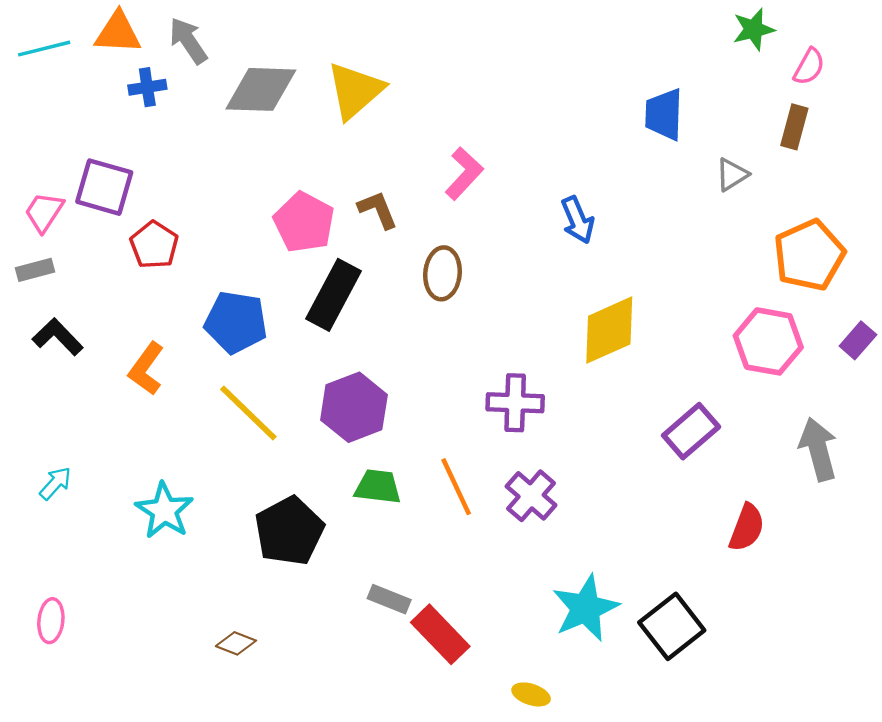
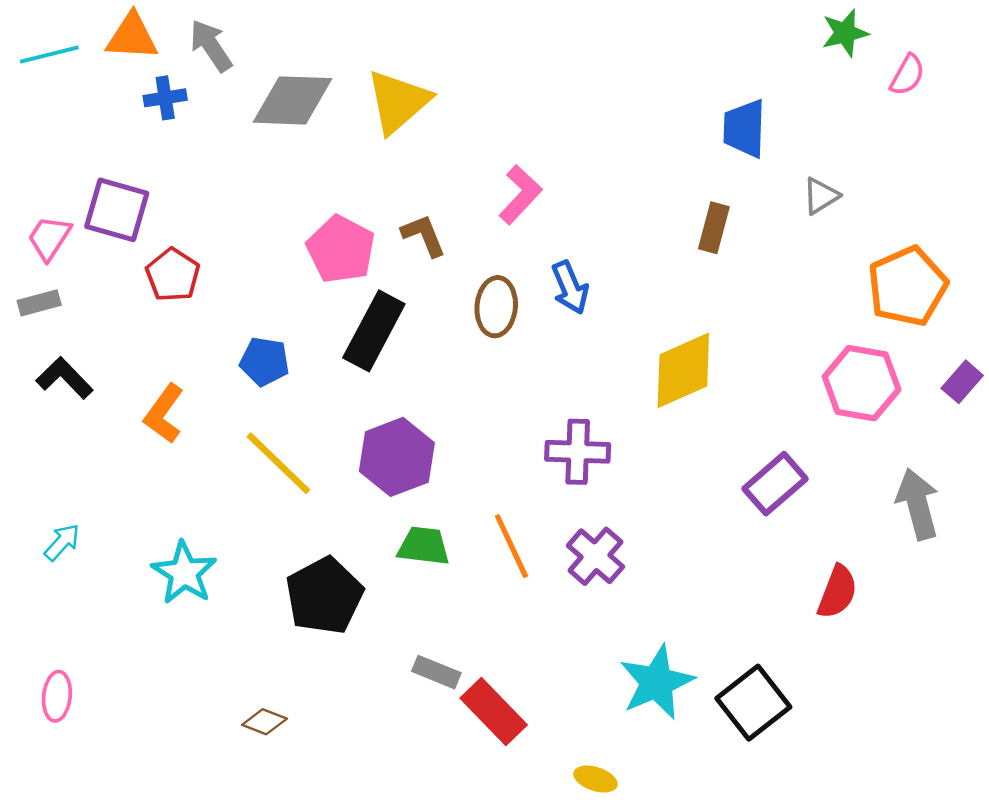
brown rectangle: (794, 127) -> (714, 228), moved
blue arrow: (578, 220) -> (570, 288), moved
blue pentagon: (236, 322) -> (264, 361), size x0.7

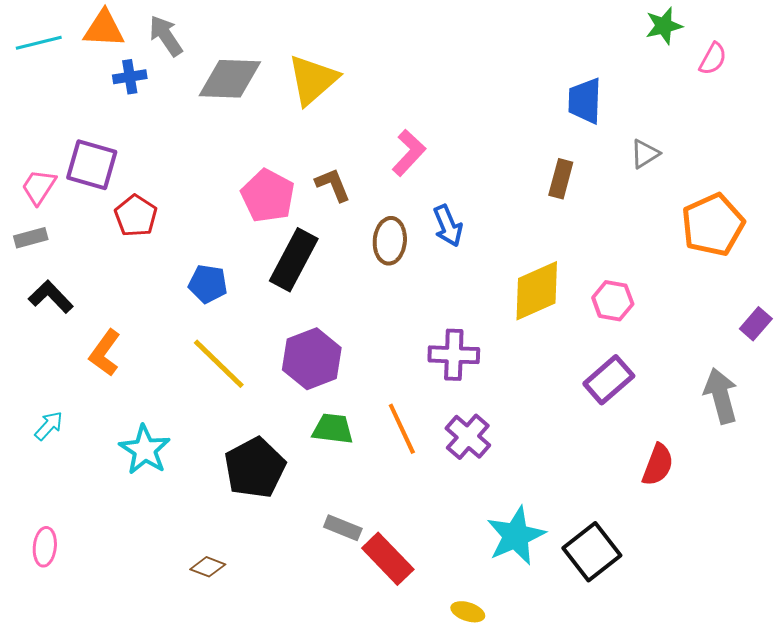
purple rectangle: (962, 382) -> (756, 324), moved
pink hexagon: (862, 383) -> (613, 301), moved, size x0.7
orange L-shape: (164, 414) -> (105, 353), moved

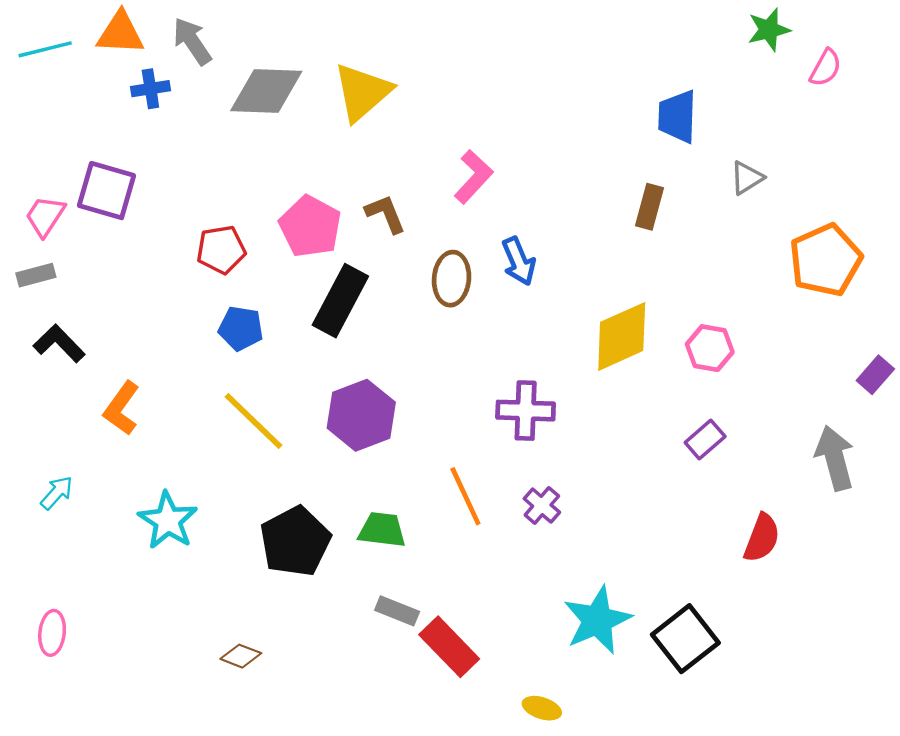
red pentagon: (136, 216) -> (221, 250), moved, turned 30
purple rectangle: (609, 380) -> (705, 440), size x0.7
green trapezoid: (333, 429) -> (382, 530), moved
purple cross: (468, 437) -> (542, 506), size x0.7

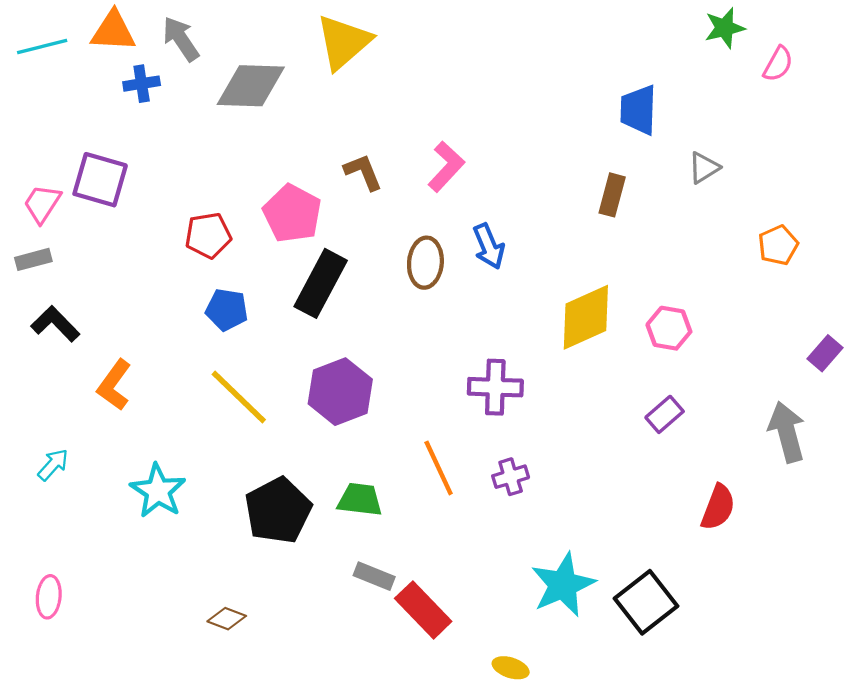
yellow triangle: (362, 92) -> (344, 42), moved
brown L-shape: (386, 214) -> (363, 172), moved
orange pentagon: (825, 260) -> (778, 245), size x0.6
purple cross: (542, 506) -> (511, 477), turned 32

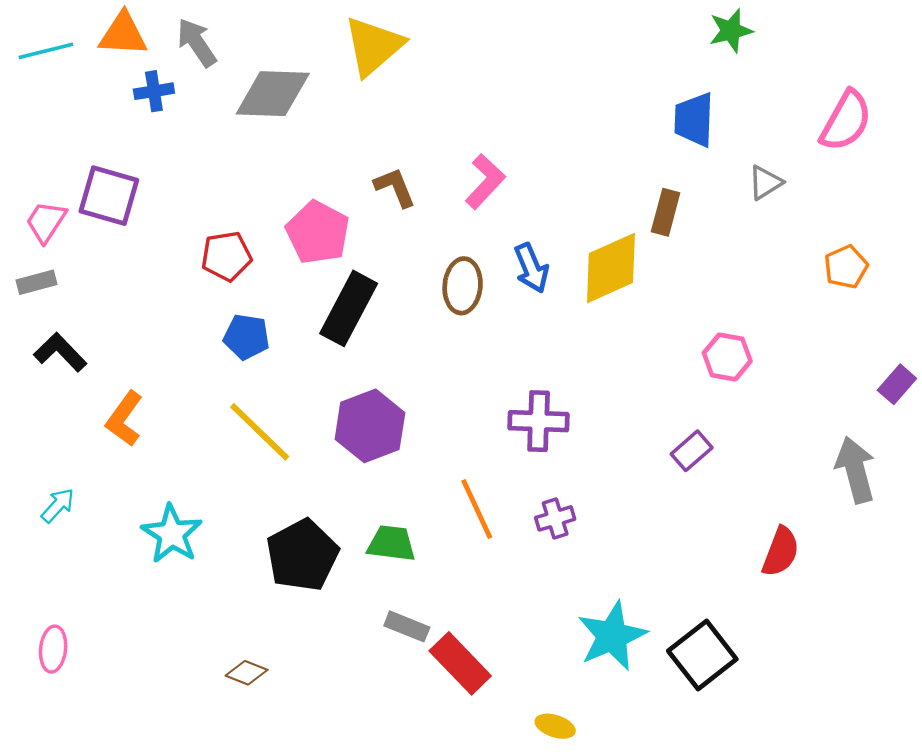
green star: (725, 28) -> (731, 31), moved
pink semicircle: (778, 64) -> (846, 121), moved, size x1.6
yellow diamond: (586, 317) -> (611, 268), moved
purple rectangle: (665, 414) -> (692, 451), moved

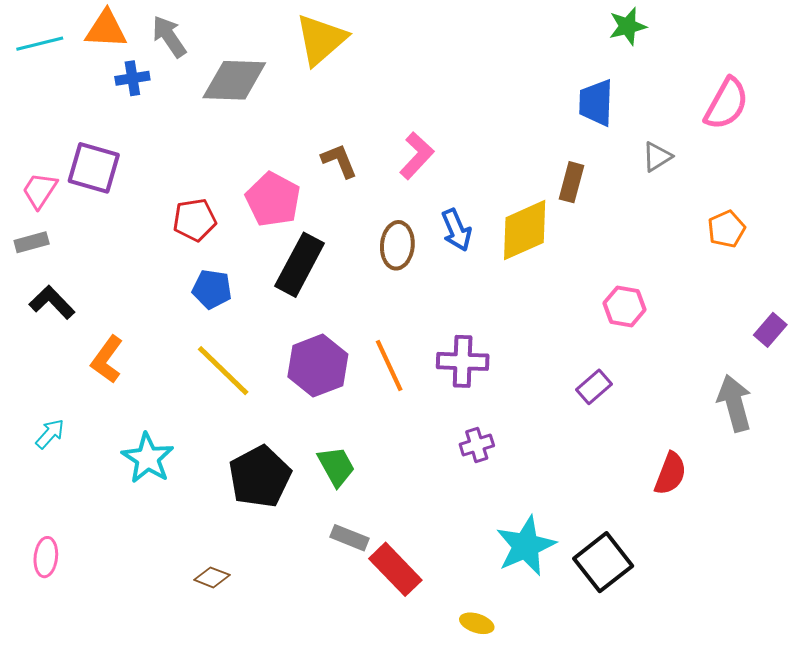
orange line: (477, 509) -> (389, 366), moved
green trapezoid: (391, 543) -> (336, 466), turned 54

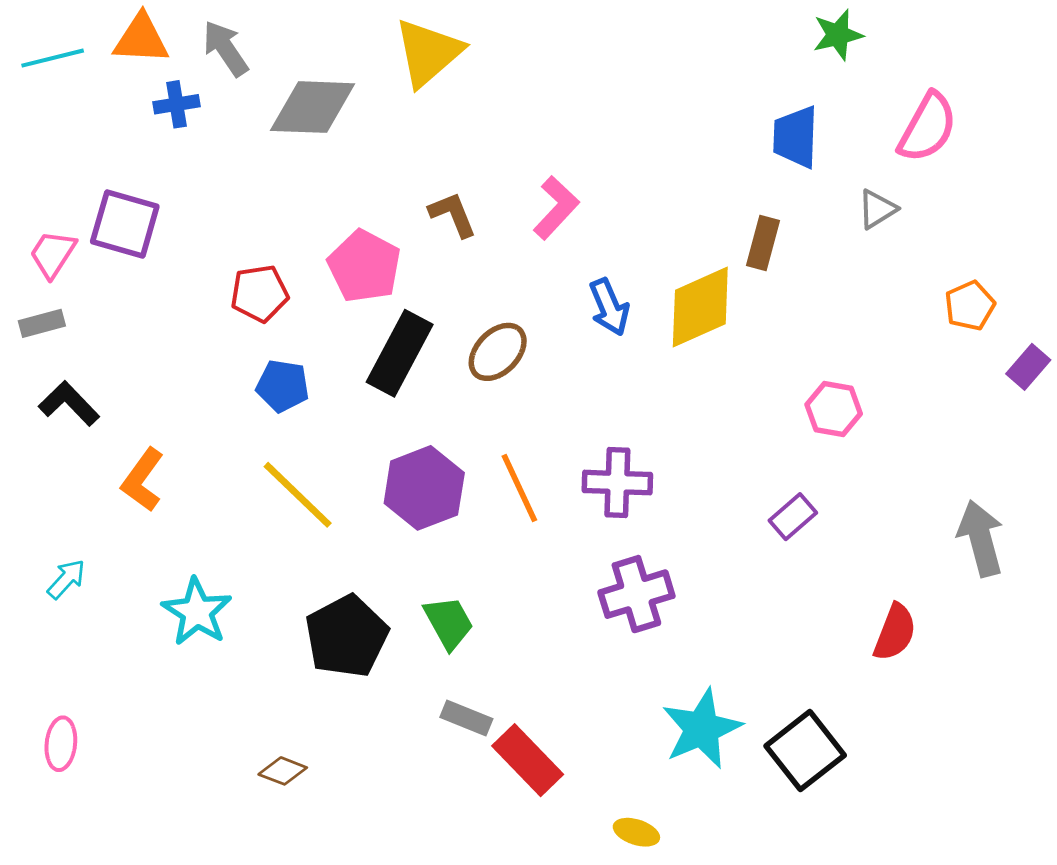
pink semicircle: (726, 104) -> (928, 127), moved
brown ellipse: (397, 245) -> (498, 352), moved, turned 39
purple rectangle: (770, 330) -> (1028, 367), moved
purple cross: (477, 445) -> (636, 594), size x1.6

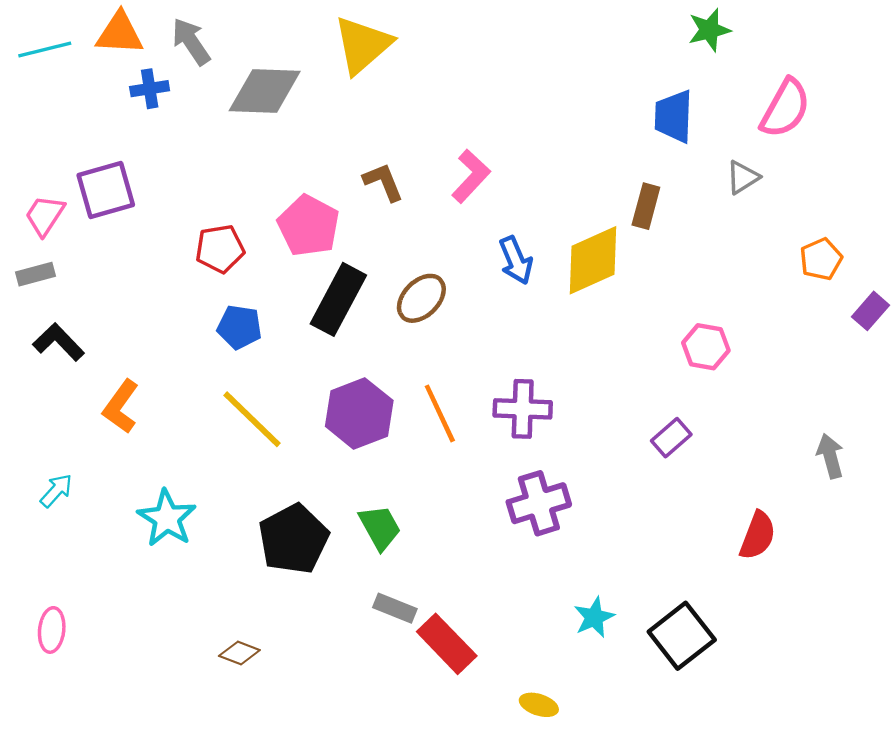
purple square: (125, 224) -> (106, 190), turned -32
gray arrow: (981, 538) -> (830, 456), size x0.7
cyan star: (702, 729) -> (594, 617), size x0.6

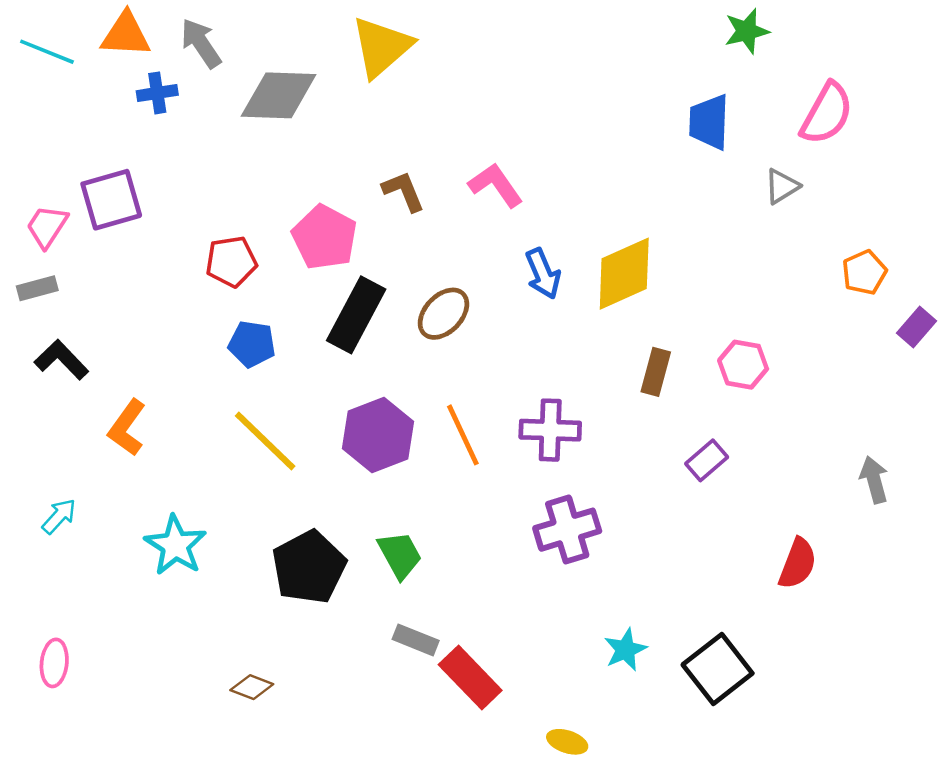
cyan line: (45, 50) -> (47, 52), turned 36
pink L-shape: (471, 176) -> (496, 185), turned -78
brown rectangle: (646, 206) -> (656, 372), moved

